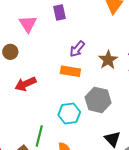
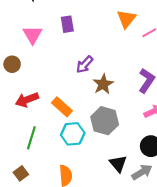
brown star: (108, 60) -> (103, 84), moved
orange rectangle: (70, 71) -> (62, 107), moved, turned 30
green line: (39, 136) -> (31, 138), moved

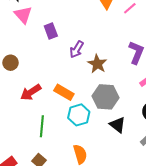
purple rectangle: (67, 24) -> (51, 31), moved
pink triangle: (33, 35) -> (23, 15), moved
black triangle: (118, 164) -> (118, 125), moved

